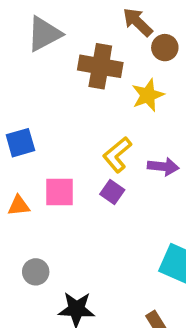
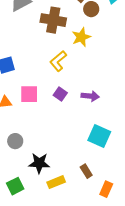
yellow L-shape: (117, 155) -> (58, 61), moved
purple arrow: (163, 167) -> (90, 96), moved

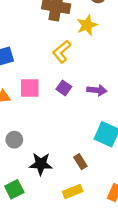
brown rectangle: (86, 171) -> (80, 162), moved
yellow rectangle: (56, 182) -> (73, 191), moved

